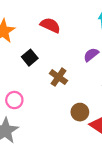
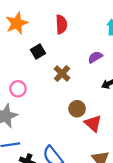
red semicircle: (50, 25) -> (61, 24), turned 54

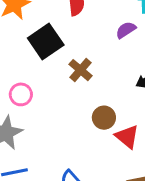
black square: (38, 52) -> (46, 41), size x1.6
purple semicircle: (95, 57) -> (126, 30), moved

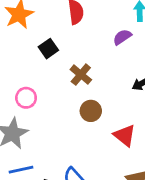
black square: (46, 41) -> (48, 49), size x0.6
brown circle: (104, 118) -> (91, 111), moved

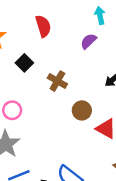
brown circle: (91, 111) -> (82, 110), moved

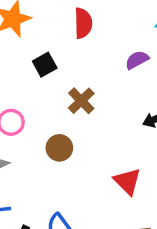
brown circle: (82, 110) -> (59, 148), moved

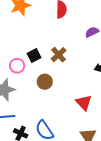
black square: (45, 65) -> (34, 55), moved

